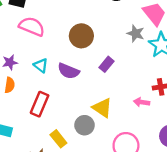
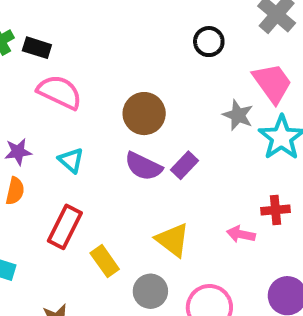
purple semicircle: (69, 71) -> (143, 166), moved
gray circle: (85, 125) -> (150, 291), moved
yellow rectangle: (58, 139) -> (105, 261), moved

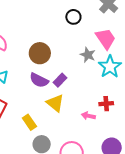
yellow triangle: (173, 240) -> (55, 103), moved
yellow rectangle: (105, 261) -> (29, 122), moved

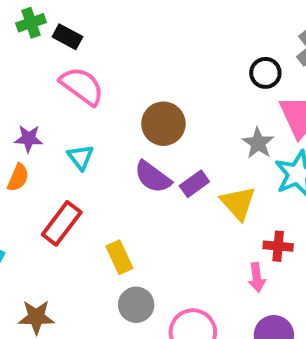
black circle: (73, 17) -> (265, 73), moved
yellow triangle: (55, 103) -> (238, 203), moved
pink arrow: (88, 116) -> (257, 277), moved, turned -120

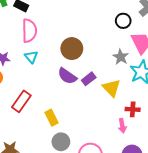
pink semicircle: (82, 86) -> (29, 31), turned 55
cyan triangle: (81, 157) -> (31, 57), moved

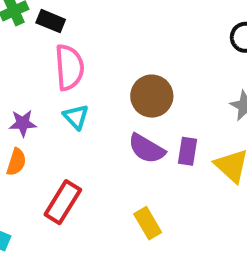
purple rectangle: (89, 79) -> (188, 151), turned -40
yellow rectangle: (52, 118) -> (148, 223), moved

